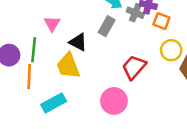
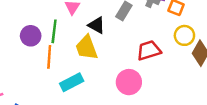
red trapezoid: (134, 67) -> (149, 50), turned 30

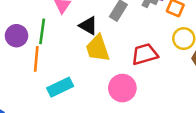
yellow trapezoid: (87, 48) -> (98, 48), moved

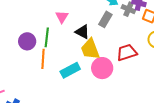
cyan rectangle: (60, 87) -> (70, 70), moved
pink circle: (122, 88) -> (102, 68), moved

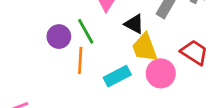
green line: (47, 37) -> (86, 31), turned -36
red trapezoid: (127, 53) -> (194, 52), turned 50

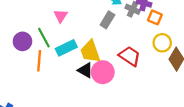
black triangle: (134, 24) -> (85, 70), moved
cyan rectangle: (117, 76) -> (66, 48), moved

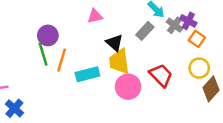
pink triangle: (61, 16) -> (95, 16), turned 32
green line: (44, 38) -> (43, 54), moved
cyan rectangle: (66, 48) -> (87, 74), moved
black triangle: (85, 70) -> (114, 43), moved

